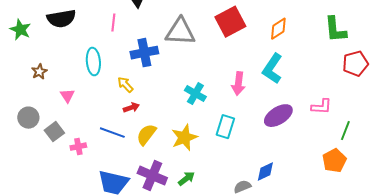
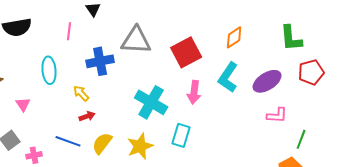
red square: (230, 22) -> (186, 52), moved
cyan cross: (195, 94) -> (151, 102), size x1.5
purple ellipse: (278, 116) -> (267, 81), moved

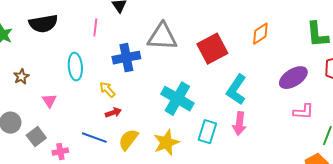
cyan L-shape: (228, 77) -> (236, 90), moved
pink arrow: (194, 92) -> (239, 124), moved

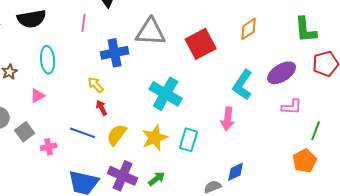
cyan ellipse: (75, 67) -> (48, 60), moved
cyan L-shape: (236, 90) -> (243, 85), moved
pink triangle: (49, 101) -> (38, 96), turned 35
red arrow: (113, 113) -> (102, 108), turned -98
cyan rectangle: (207, 132) -> (189, 140), moved

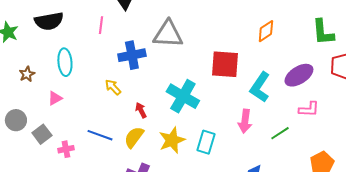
red square: (201, 44) -> (225, 64), moved, turned 32
red arrow: (102, 108) -> (141, 110), moved
green line: (316, 131) -> (280, 133), moved, turned 36

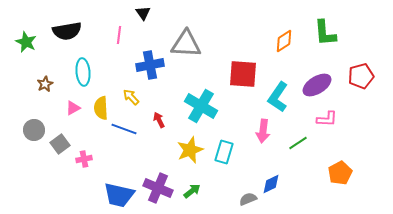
green L-shape: (323, 32) -> (325, 33), moved
blue line: (100, 135) -> (124, 129), moved
yellow semicircle: (134, 137) -> (101, 108), moved, turned -40

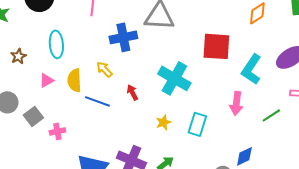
yellow star: (190, 150) -> (163, 122), size x0.6

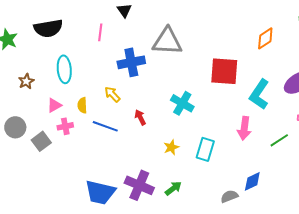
cyan cross: (174, 78) -> (182, 103), size x0.7
yellow semicircle: (74, 80) -> (82, 105), size x0.7
pink cross: (57, 131) -> (65, 126), moved

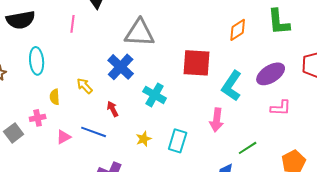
blue cross: (131, 62) -> (121, 67), moved, turned -36
pink triangle: (54, 105) -> (64, 137), moved
blue line: (105, 126) -> (94, 132), moved
green line: (279, 140) -> (248, 148), moved

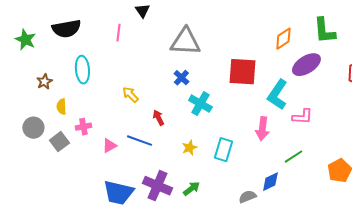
blue cross: (121, 67) -> (181, 78), moved, size x0.6
purple ellipse: (271, 74) -> (306, 65), moved
yellow semicircle: (55, 97) -> (61, 107), moved
pink L-shape: (281, 108) -> (302, 117), moved

